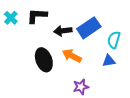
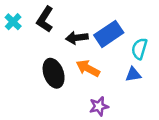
black L-shape: (37, 16) -> (45, 19), turned -60

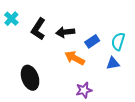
black L-shape: (45, 19) -> (38, 29), moved
blue rectangle: (109, 34) -> (92, 41), moved, size x0.6
black ellipse: (54, 73) -> (30, 78), moved

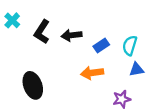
orange arrow: (75, 58) -> (92, 73), moved, turned -36
blue triangle: (113, 63) -> (137, 69), moved
purple star: (84, 90) -> (122, 99), moved

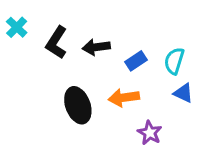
blue triangle: (137, 69) -> (183, 93), turned 35
black ellipse: (33, 85) -> (78, 105), moved
purple star: (122, 99) -> (150, 133), moved, turned -30

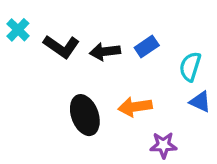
black L-shape: (56, 43) -> (61, 47), turned -88
blue rectangle: (136, 61) -> (147, 47), moved
purple star: (150, 133) -> (163, 145), turned -30

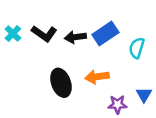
cyan cross: (18, 30) -> (13, 33), moved
blue rectangle: (147, 47) -> (105, 33), size x1.5
blue triangle: (200, 102) -> (144, 95), moved, turned 35

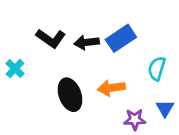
cyan cross: (13, 33) -> (15, 69), moved
cyan semicircle: (137, 48) -> (157, 69), moved

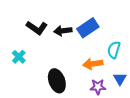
cyan cross: (15, 69) -> (19, 57), moved
orange arrow: (111, 88) -> (93, 64), moved
black ellipse: (70, 95) -> (57, 81), moved

